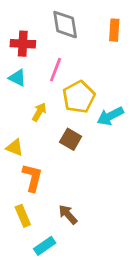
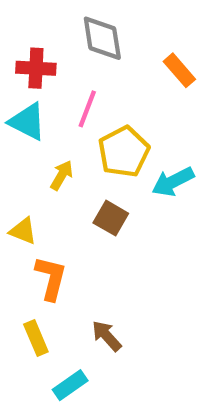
orange rectangle: (114, 30) -> (179, 70), moved, turned -45
cyan triangle: (17, 78) -> (27, 122), size x1.4

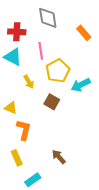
pink line: (87, 109) -> (41, 51), turned -30
yellow arrow: (62, 175) -> (29, 82), turned 120
brown arrow: (107, 336) -> (59, 157), moved

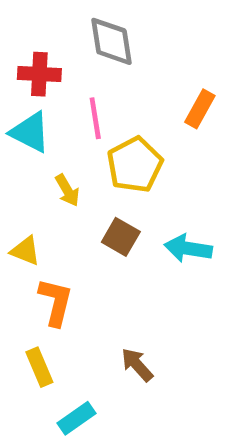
orange rectangle: (84, 33) -> (200, 109), moved, turned 70
cyan arrow: (81, 85) -> (188, 248), moved, turned 36

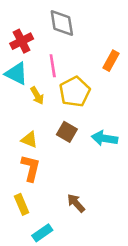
red cross: (39, 74) -> (22, 41), turned -30
yellow arrow: (67, 190) -> (37, 96), moved
yellow triangle: (25, 251) -> (29, 140), moved

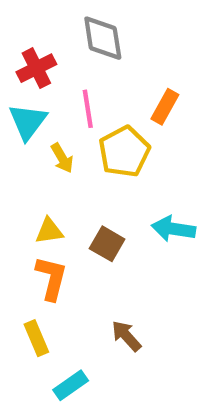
orange rectangle: (111, 61) -> (165, 107), moved
cyan triangle: (16, 74) -> (28, 122), turned 40
brown square: (67, 132) -> (107, 244), moved
yellow triangle: (29, 140) -> (49, 231), turned -30

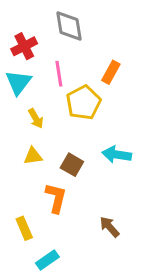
yellow arrow: (62, 158) -> (36, 118), moved
orange L-shape: (51, 278) -> (56, 198), moved
brown arrow: (126, 336) -> (109, 227), moved

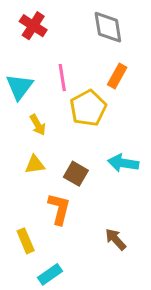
gray diamond: (69, 26) -> (108, 27), moved
red cross: (24, 46) -> (33, 26), moved, turned -30

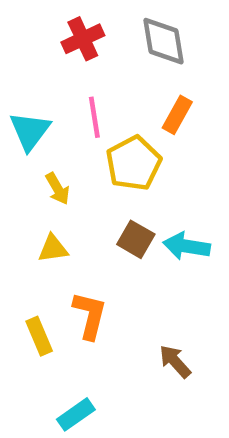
red cross: (33, 26) -> (83, 39), moved, turned 32
brown square: (76, 174) -> (136, 239), moved
yellow rectangle: (26, 241) -> (39, 336), moved

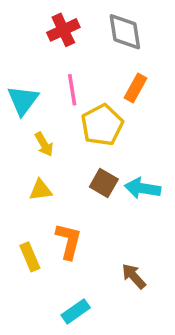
cyan rectangle: (76, 414) -> (76, 311), moved

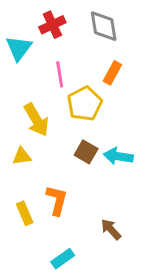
cyan triangle: (23, 100) -> (19, 48), moved
yellow arrow: (44, 144) -> (36, 120), size x1.6
yellow triangle: (40, 190) -> (22, 156), moved

